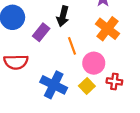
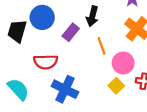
blue cross: (54, 85) -> (65, 89), moved

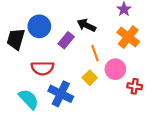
black arrow: (92, 16) -> (86, 25), turned 102
yellow square: (116, 86) -> (90, 78), moved
cyan semicircle: (18, 89) -> (29, 99), moved

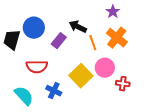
orange line: (95, 53) -> (93, 43), moved
yellow square: (90, 78) -> (81, 76), size x1.6
blue cross: (61, 94) -> (54, 91), size x0.7

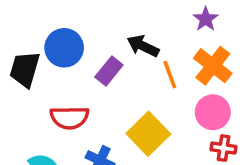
pink circle: (105, 68) -> (213, 112), moved

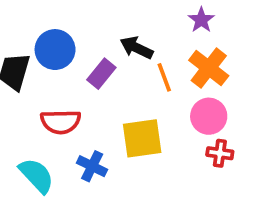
yellow square: (148, 134) -> (142, 138), turned 36

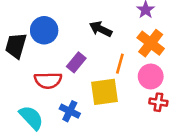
purple rectangle: (101, 74) -> (76, 62), moved
orange line: (164, 77) -> (120, 64), moved, turned 36

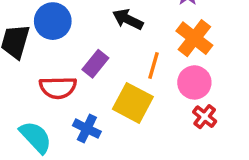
yellow square: (104, 92) -> (133, 103), turned 36
red cross: (158, 102) -> (205, 117), turned 30

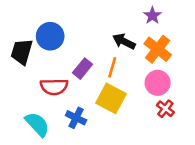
black arrow: (128, 19) -> (124, 41), moved
orange line: (153, 65) -> (112, 67), moved

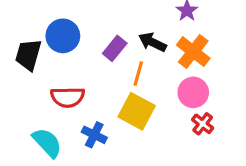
purple rectangle: (83, 69) -> (115, 48), moved

